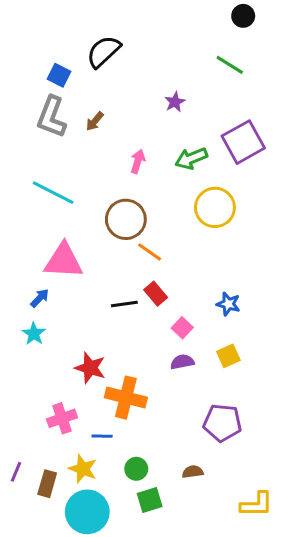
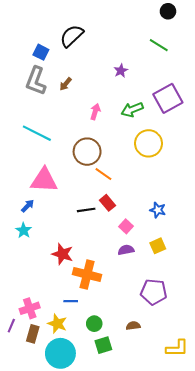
pink cross: (62, 418) -> (30, 308), moved

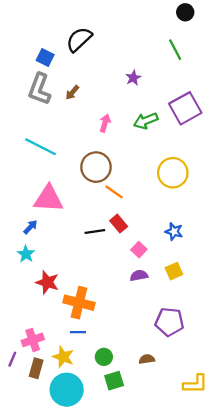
green line: (159, 45) -> (175, 50), turned 30
yellow circle: (149, 143) -> (173, 173), moved
red star: (62, 254) -> (47, 282), moved
orange cross: (87, 274) -> (79, 303), moved

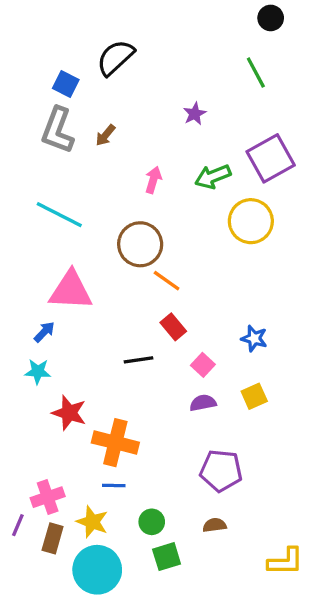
yellow circle: (173, 173) -> (251, 221), moved
black line: (95, 231) -> (138, 360), moved
cyan star: (26, 254) -> (38, 371), turned -30
purple pentagon: (169, 322) -> (221, 471), moved

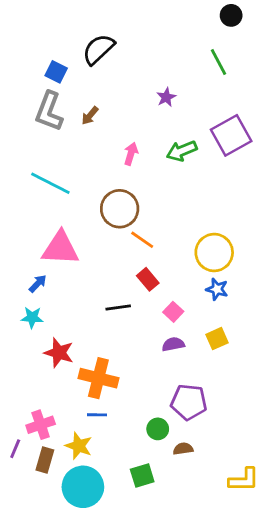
yellow circle: (251, 221) -> (214, 253), moved
green circle: (152, 522) -> (158, 429), moved

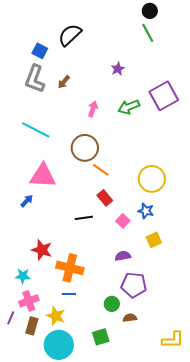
black circle: (231, 15) -> (150, 11), moved
green line: (218, 62) -> (148, 33), moved
blue star: (217, 289) -> (146, 211), moved
cyan star: (32, 317) -> (23, 276), moved
purple semicircle: (173, 344) -> (123, 256), moved

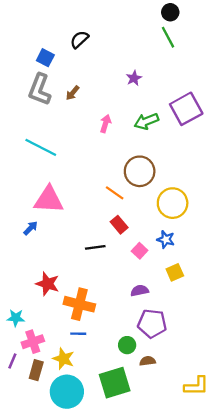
black semicircle: (70, 35) -> (79, 40), size x0.7
brown circle: (85, 148) -> (140, 171), moved
cyan star: (23, 276) -> (16, 318), moved
green square: (101, 337) -> (115, 383), size x1.6

